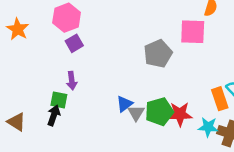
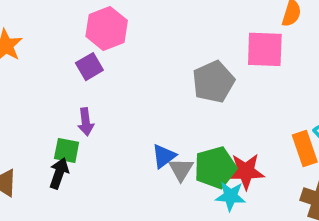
pink hexagon: (67, 18) -> (107, 28), moved
cyan star: (208, 127) -> (230, 196), moved

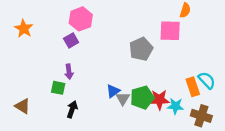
black arrow: (59, 173) -> (72, 109), moved
cyan star: (230, 196) -> (175, 106), moved

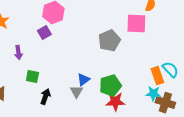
purple arrow: (69, 72) -> (18, 53), moved
gray triangle: (123, 99) -> (76, 92), moved
red star: (159, 100) -> (115, 102), moved
cyan star: (175, 106) -> (153, 94), moved

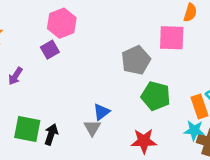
purple arrow: (18, 53) -> (15, 76), turned 40
green square: (32, 77) -> (27, 129), moved, size x1.5
green pentagon: (110, 86) -> (156, 96), moved, turned 30

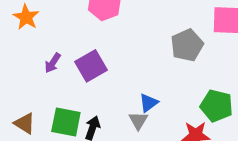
purple square: (50, 50) -> (91, 66), moved, size x1.5
green pentagon: (156, 96) -> (216, 106), moved

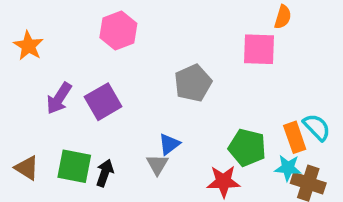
gray pentagon: (187, 45) -> (193, 83), moved
purple arrow: (53, 63) -> (59, 98), size x1.4

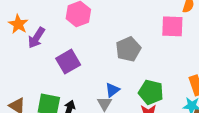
purple arrow: (59, 98) -> (36, 38), moved
green pentagon: (247, 148) -> (151, 92), moved

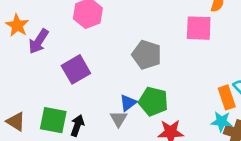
gray pentagon: (128, 49) -> (147, 55), turned -30
green pentagon: (151, 92) -> (153, 101), moved

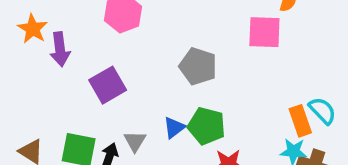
purple arrow: (39, 41) -> (60, 49), turned -40
gray triangle: (119, 119) -> (135, 141), moved

